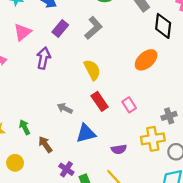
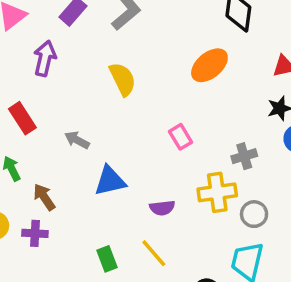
red rectangle: (100, 101) -> (22, 118), moved
purple cross: (66, 169) -> (35, 233), moved, turned -32

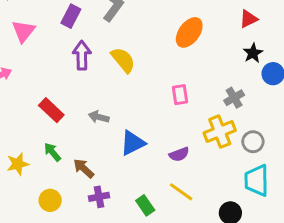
purple arrow: (45, 58) -> (82, 55), moved
pink rectangle: (180, 137) -> (180, 95), turned 36
purple cross: (35, 233) -> (99, 197), moved

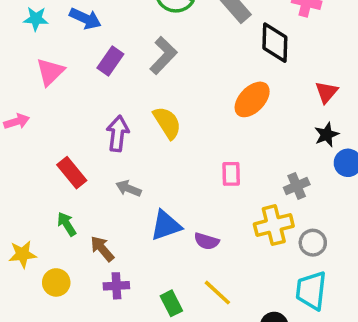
red triangle: (248, 19) -> (326, 92), turned -30
purple arrow: (82, 55) -> (118, 134), moved
purple semicircle: (179, 154) -> (207, 241), moved, turned 30
yellow star: (18, 164) -> (22, 254), moved

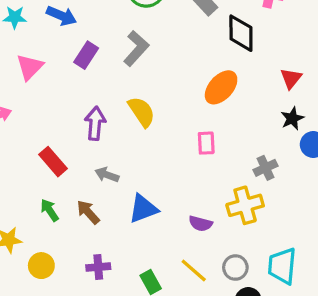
pink rectangle: (231, 174) -> (206, 143), moved
purple semicircle: (207, 241) -> (200, 224), moved
gray circle: (313, 243) -> (235, 268), moved
brown arrow: (102, 249) -> (88, 212), moved

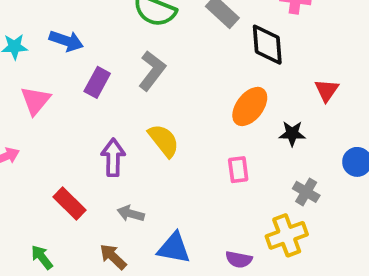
black star: (292, 118) -> (292, 134), moved, turned 30
gray cross: (266, 168) -> (306, 192), turned -30
blue triangle: (143, 209) -> (174, 248), turned 36
green arrow: (50, 210) -> (42, 257), moved

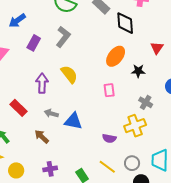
blue arrow: (66, 41) -> (17, 21), turned 126
blue triangle: (174, 248) -> (73, 121), moved

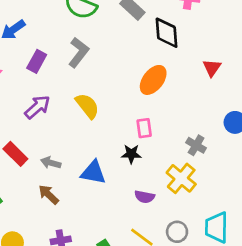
black star: (138, 71) -> (131, 154), moved
purple arrow: (42, 83) -> (37, 107), moved, turned 48
gray arrow: (51, 113) -> (51, 163), moved
yellow cross: (135, 126) -> (181, 178), turned -30

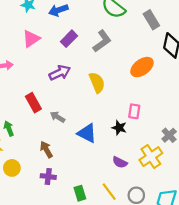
orange ellipse: (153, 80) -> (142, 67), moved
brown arrow: (49, 194) -> (46, 149), moved

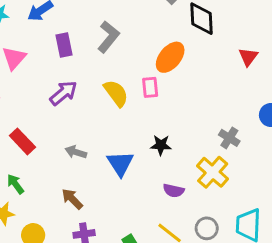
purple rectangle: (69, 39) -> (64, 45), turned -42
red rectangle: (33, 103) -> (22, 141), moved
pink rectangle: (134, 111) -> (150, 87), moved
blue triangle: (87, 133) -> (120, 163), turned 45

